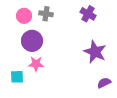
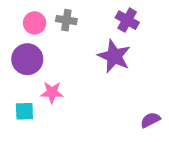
purple circle: (32, 41) -> (27, 59), moved
purple star: (95, 52) -> (114, 56), moved

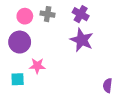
purple cross: (127, 20) -> (81, 14), moved
purple semicircle: (150, 120) -> (108, 85), turned -56

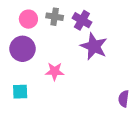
purple cross: (81, 14) -> (82, 20), moved
pink star: (37, 66) -> (55, 71), moved

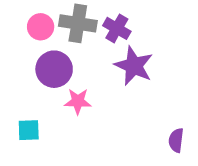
gray cross: (55, 17) -> (78, 23), size x1.5
purple circle: (23, 49) -> (54, 69), moved

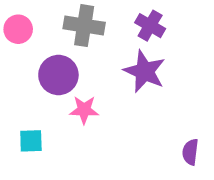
pink circle: (41, 27) -> (18, 29), moved
purple cross: (117, 28) -> (150, 26), moved

